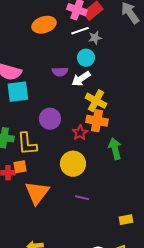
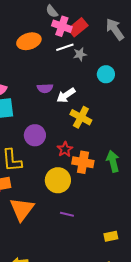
cyan circle: (86, 58) -> (106, 74), moved
orange cross: (97, 121) -> (83, 162), moved
green arrow: (115, 149) -> (113, 161), moved

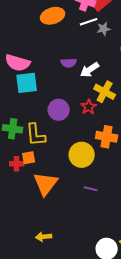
red star: (65, 149) -> (89, 107), moved

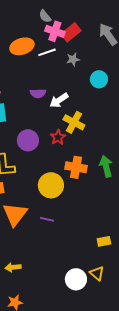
white line: (89, 22) -> (47, 52), moved
purple line: (91, 189) -> (47, 219), moved

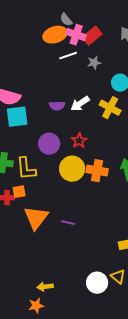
orange ellipse: (22, 46) -> (55, 35), moved
purple semicircle: (38, 93) -> (57, 106), moved
yellow cross: (74, 122) -> (110, 108), moved
yellow circle: (51, 185) -> (72, 169), moved
yellow arrow: (13, 267) -> (45, 287), moved

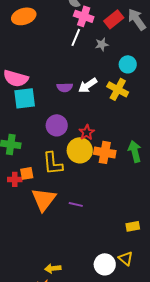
orange ellipse: (55, 35) -> (24, 16), moved
red rectangle: (92, 36) -> (114, 19), moved
white line: (68, 56) -> (76, 37), turned -48
red star: (79, 141) -> (87, 132), moved
yellow L-shape: (26, 169) -> (53, 163), moved

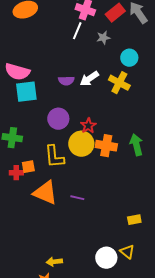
orange triangle: (44, 199) -> (45, 193), turned -44

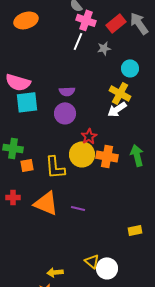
white arrow: (89, 79) -> (117, 109), moved
purple circle: (58, 119) -> (65, 113), moved
orange square: (28, 167) -> (27, 165), moved
red cross: (16, 173) -> (13, 197), moved
yellow triangle: (127, 252) -> (92, 261), moved

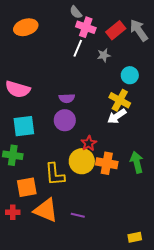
cyan square: (27, 102) -> (24, 126), moved
orange square: (27, 165) -> (27, 187), moved, size x1.5
red cross: (13, 197) -> (13, 212), moved

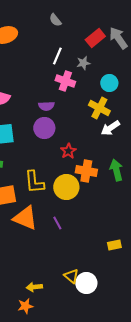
pink cross: (86, 27) -> (65, 81), moved
white arrow: (117, 116) -> (110, 128), moved
yellow circle: (82, 161) -> (66, 187), moved
purple line: (78, 215) -> (57, 223), turned 48

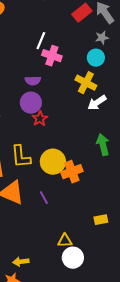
white line: (57, 56) -> (41, 41), moved
gray star: (83, 63) -> (102, 38), moved
red star: (68, 151) -> (40, 119), moved
orange cross: (86, 171) -> (72, 172), moved, turned -30
yellow triangle: (71, 276) -> (65, 241), moved, turned -42

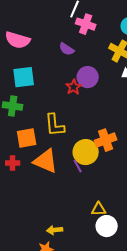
purple semicircle: (33, 81) -> (67, 49), turned 35
purple circle: (31, 103) -> (88, 77), moved
yellow circle: (53, 162) -> (86, 152), moved

